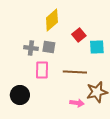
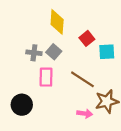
yellow diamond: (52, 20) -> (57, 22), turned -45
gray square: (49, 47) -> (54, 52), turned 32
brown line: (75, 72) -> (82, 79), turned 30

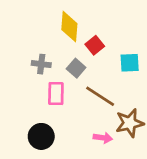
red square: (87, 38) -> (95, 45), moved
gray square: (54, 52) -> (76, 68), moved
black circle: (22, 105) -> (41, 136), moved

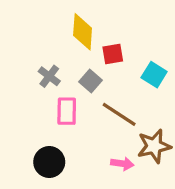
red square: (95, 45) -> (113, 54), turned 30
cyan square: (130, 63) -> (154, 75), turned 35
gray cross: (41, 64) -> (49, 76), turned 30

